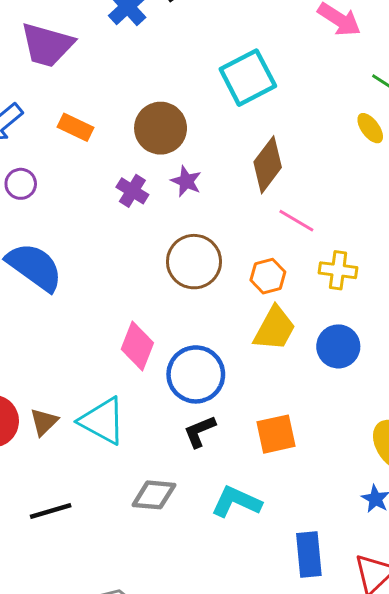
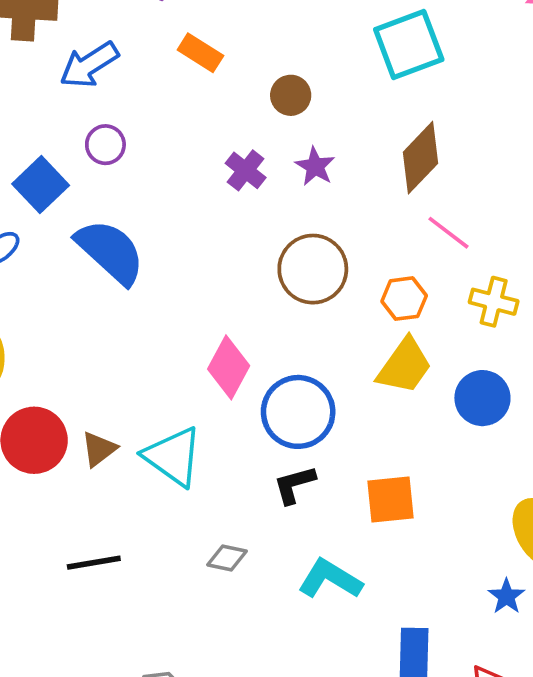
orange rectangle: (75, 127) -> (200, 53), moved
brown circle: (161, 128) -> (291, 95), size x0.6
gray diamond: (154, 495) -> (227, 558), size x0.7

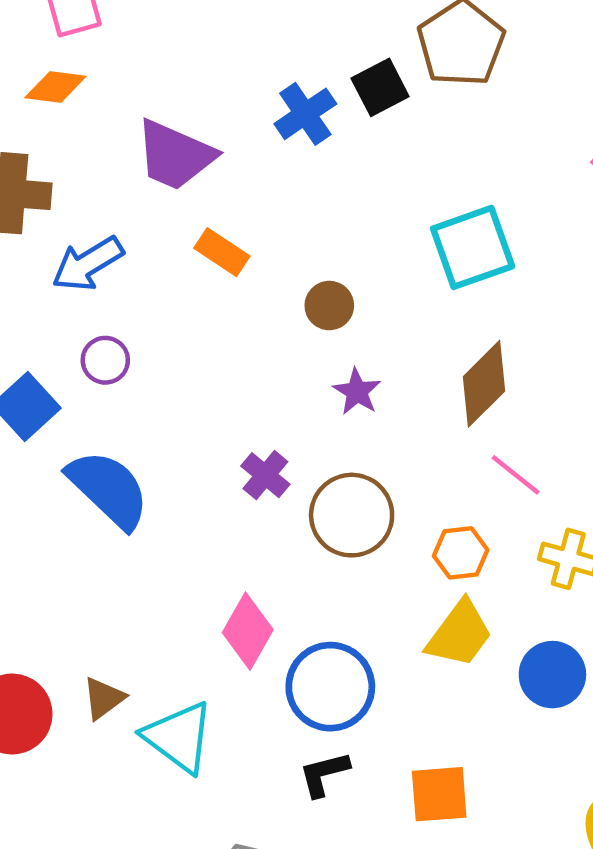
purple cross: (246, 170) -> (265, 475), moved
brown triangle: (99, 449) -> (104, 698), moved

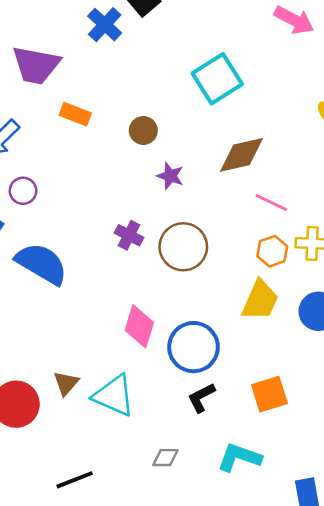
brown diamond: (484, 384) -> (241, 155), turned 45
orange hexagon: (461, 553) -> (272, 251), moved

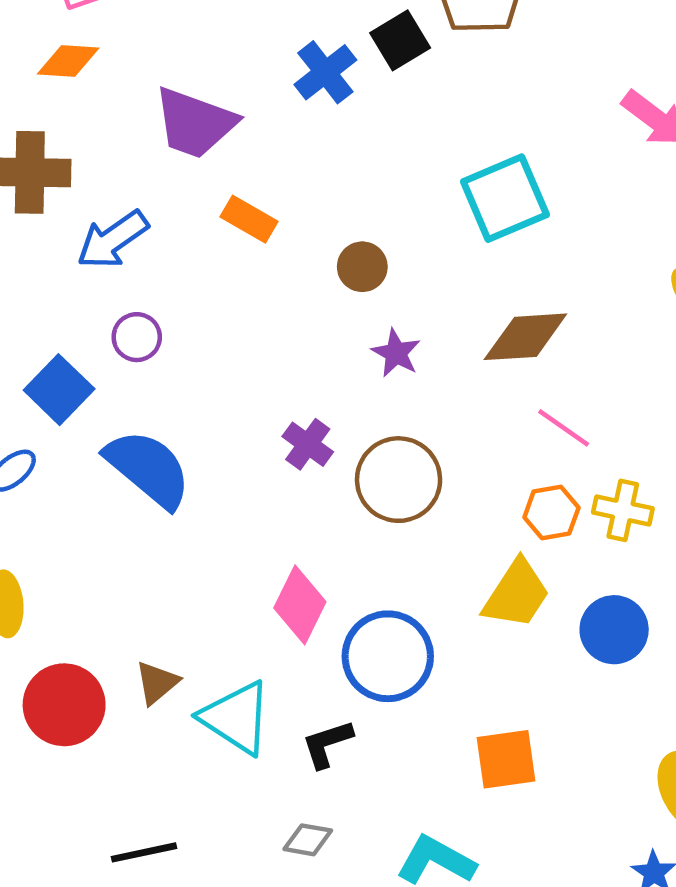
black L-shape: (201, 398) -> (327, 744), moved

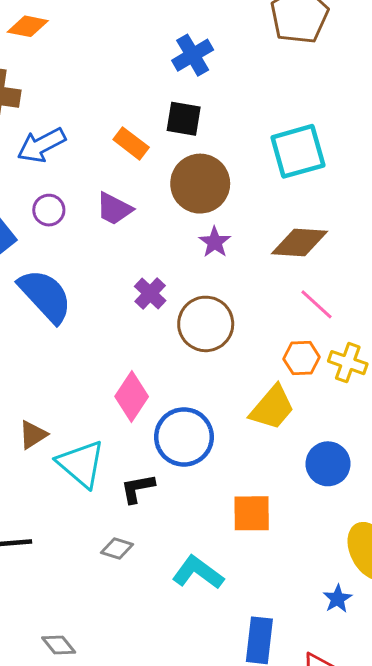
black square: (400, 40) -> (184, 119), moved, turned 33
purple trapezoid: (195, 123) -> (114, 209), moved, size x0.7
brown circle: (362, 267) -> (200, 184), size x1.8
blue circle: (614, 630) -> (328, 464), moved

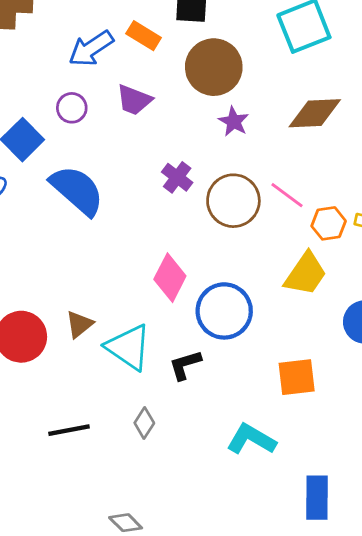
blue arrow: (41, 145) -> (91, 49), moved
pink line: (317, 304) -> (287, 195), moved
gray diamond: (117, 549) -> (144, 423), moved, turned -68

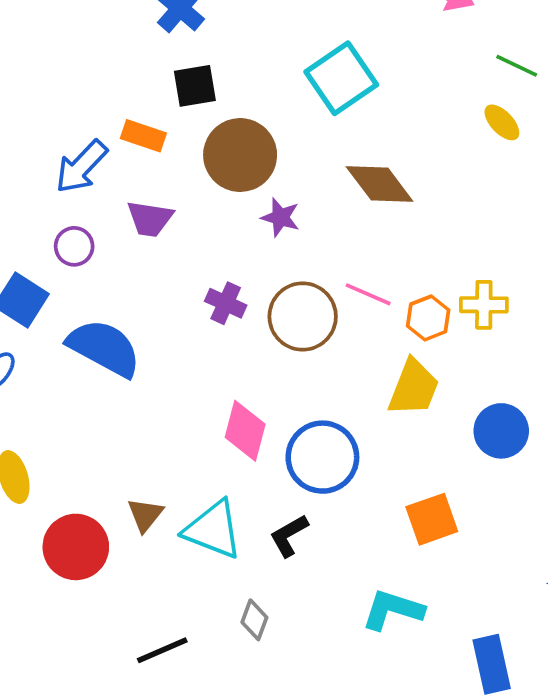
brown diamond: (315, 113) -> (380, 184), turned 68

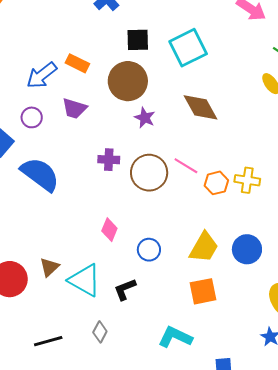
black square: (195, 86) -> (138, 40), moved
purple cross: (226, 303) -> (109, 160), turned -30
yellow trapezoid: (414, 388) -> (204, 247), moved
pink diamond: (245, 431) -> (109, 230), size x0.7
blue circle: (322, 457) -> (149, 250), size x0.6

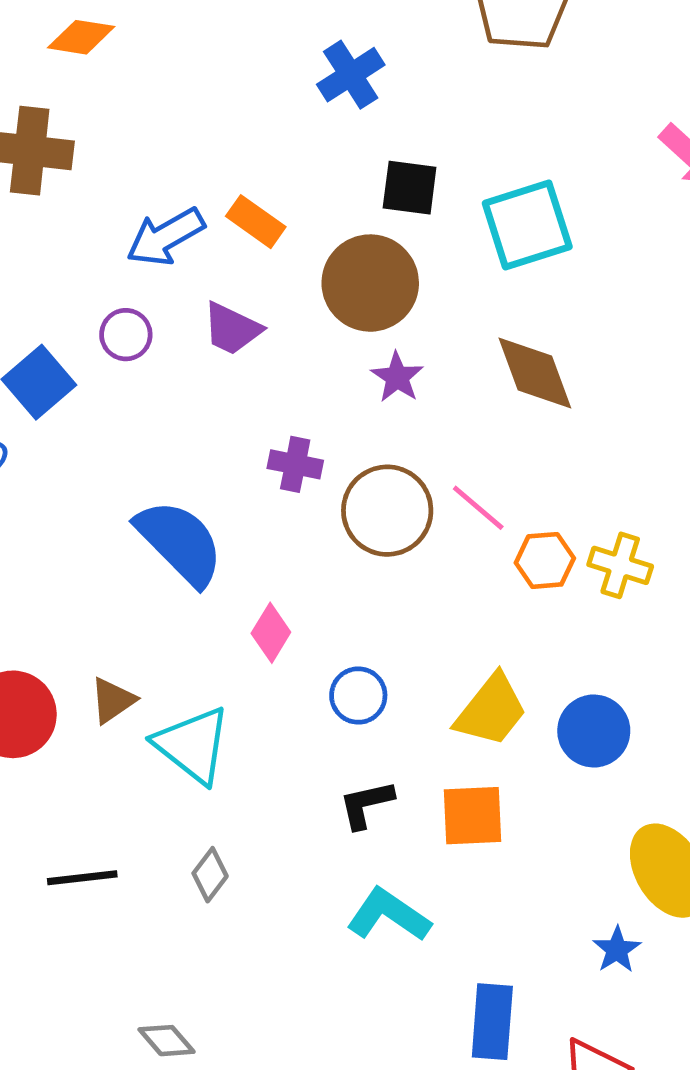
blue semicircle: (40, 174) -> (180, 542), moved
black L-shape: (125, 289) -> (366, 804), moved

